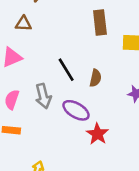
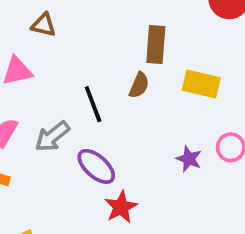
brown semicircle: (95, 78) -> (139, 85), moved
gray arrow: (43, 96) -> (52, 136), turned 55

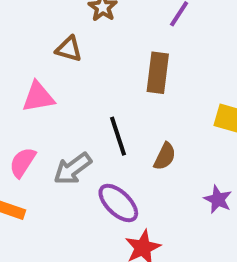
brown rectangle: (156, 45) -> (158, 73), moved
brown semicircle: (139, 85) -> (165, 156), moved

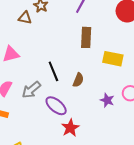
brown triangle: (69, 49) -> (25, 18), moved
brown rectangle: (158, 73) -> (86, 37), moved

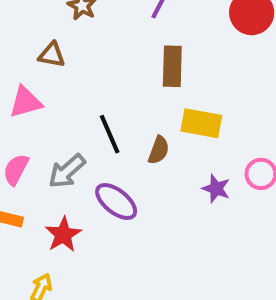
brown triangle: (25, 18) -> (52, 55), moved
yellow rectangle: (113, 59) -> (201, 123), moved
red star: (70, 128) -> (63, 235), moved

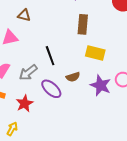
brown semicircle: (159, 150) -> (73, 77), moved, turned 48
purple star: (216, 189) -> (101, 85), size x1.5

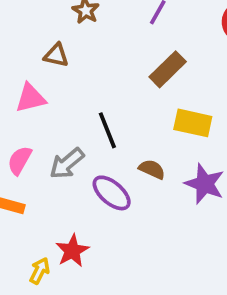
brown rectangle: (83, 24) -> (168, 69), turned 42
brown semicircle: (73, 77) -> (152, 169), turned -136
red star: (25, 103) -> (72, 251), moved

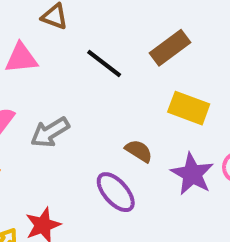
black line: (107, 130) -> (104, 64), moved, turned -39
purple ellipse: (112, 193) -> (116, 192), moved

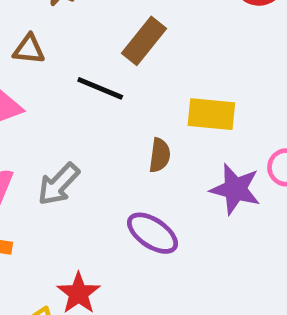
brown rectangle: (170, 48) -> (144, 41), moved
brown semicircle: (139, 151) -> (160, 155), moved, turned 80

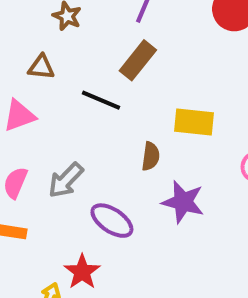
purple star: (235, 189) -> (183, 202), moved
purple ellipse: (153, 233) -> (112, 221), moved

